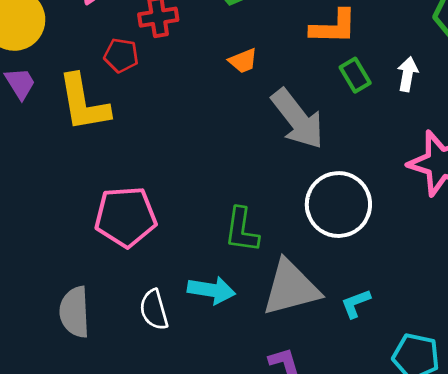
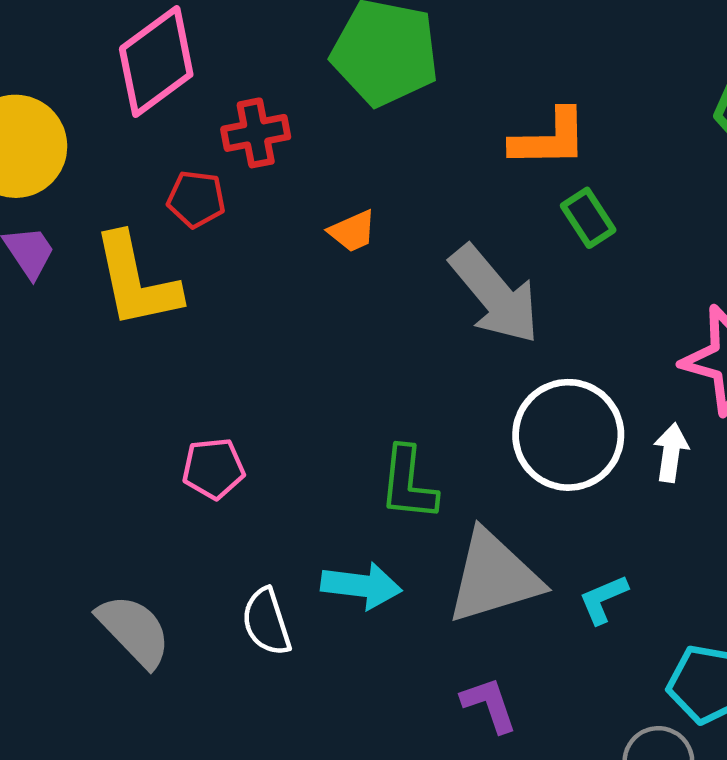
orange trapezoid: (243, 61) -> (352, 231), moved
white arrow: (408, 74) -> (671, 453), moved
pink pentagon: (126, 217) -> (213, 468), size x0.6
gray semicircle: (75, 312) -> (134, 631), turned 141

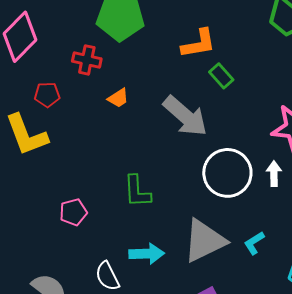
red cross: (256, 133) -> (87, 60), moved, turned 32
green L-shape: (408, 483) -> (137, 191), moved

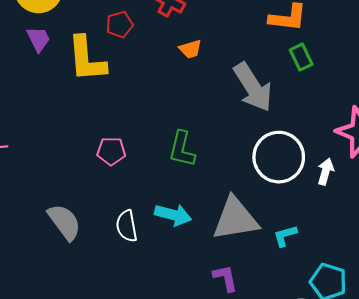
red pentagon: (47, 95) -> (119, 25), turned -30

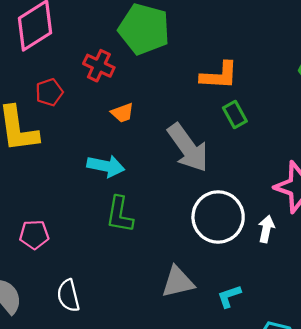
pink pentagon: (111, 151) -> (34, 235), moved
cyan arrow: (173, 215) -> (106, 166), moved
gray triangle: (235, 219) -> (178, 282), size x0.7

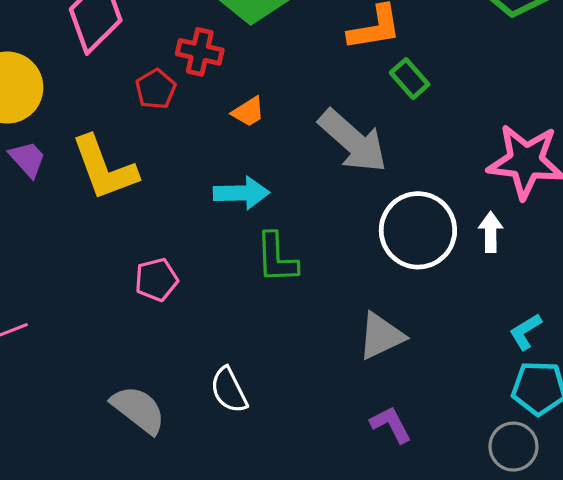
red pentagon: (49, 92) -> (156, 89), moved
pink pentagon: (34, 235) -> (156, 280), moved
cyan L-shape: (229, 296) -> (525, 332), moved

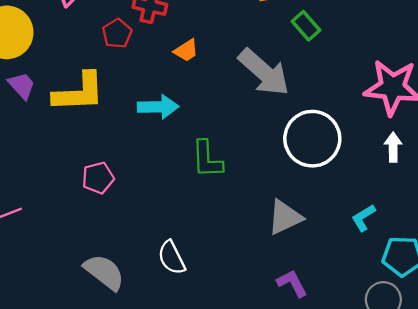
yellow L-shape: (104, 168) -> (79, 92), turned -72
cyan arrow: (241, 193) -> (158, 107), moved
white arrow: (491, 232) -> (393, 147), moved
pink pentagon: (156, 280) -> (98, 178), moved
cyan L-shape: (525, 332) -> (363, 218), moved

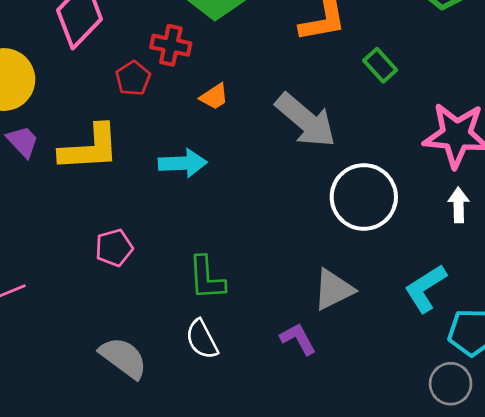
green rectangle: (306, 26) -> (380, 65), moved
green L-shape: (207, 159) -> (207, 278), moved
cyan L-shape: (363, 218) -> (425, 288), size x1.5
purple L-shape: (292, 283) -> (298, 339), moved

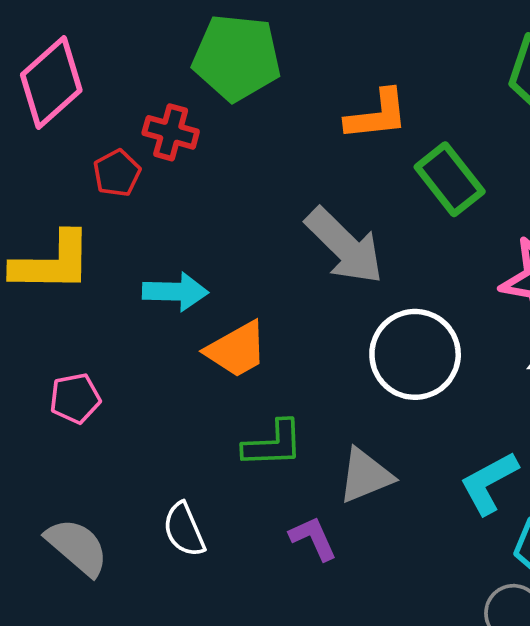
green rectangle: (380, 65) -> (450, 179), size x1.5
orange trapezoid: (214, 97) -> (237, 349), moved, size x1.6
green L-shape: (207, 278) -> (273, 444), moved, turned -93

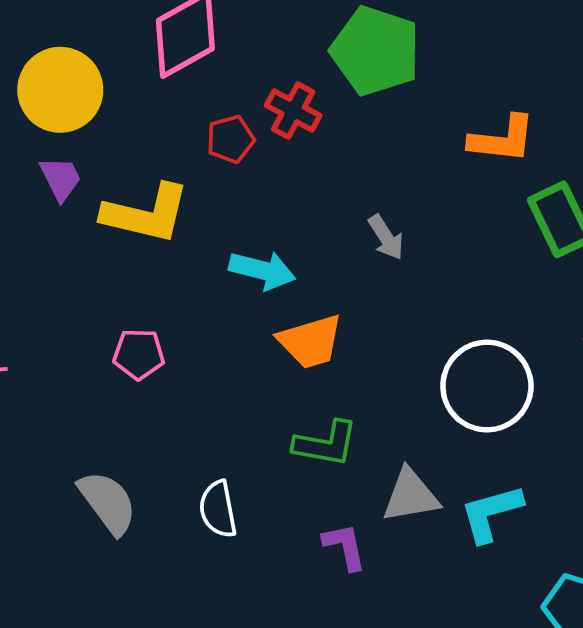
gray arrow: (344, 246) -> (386, 237), moved, size x0.5
cyan L-shape: (489, 483) -> (491, 513), moved

